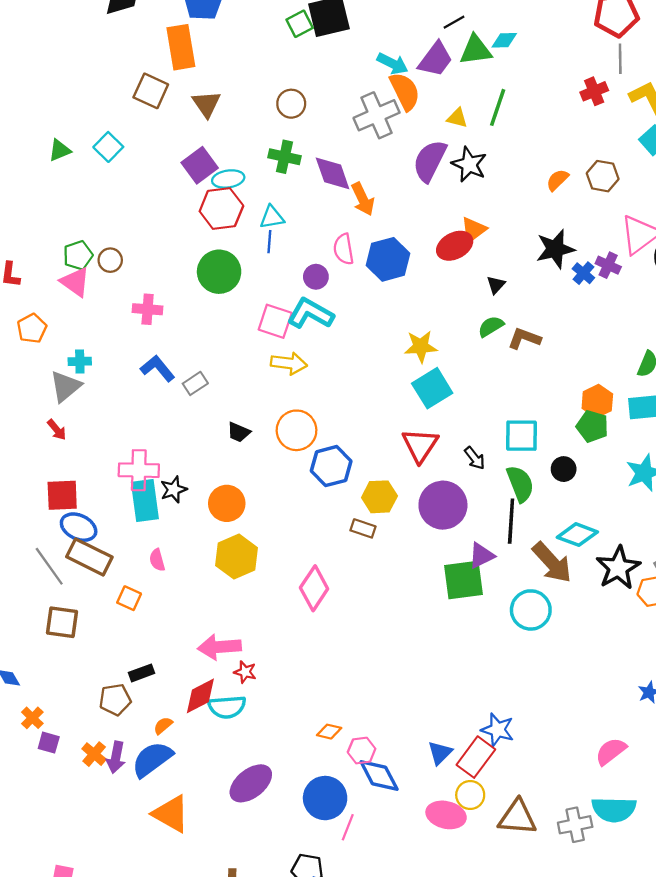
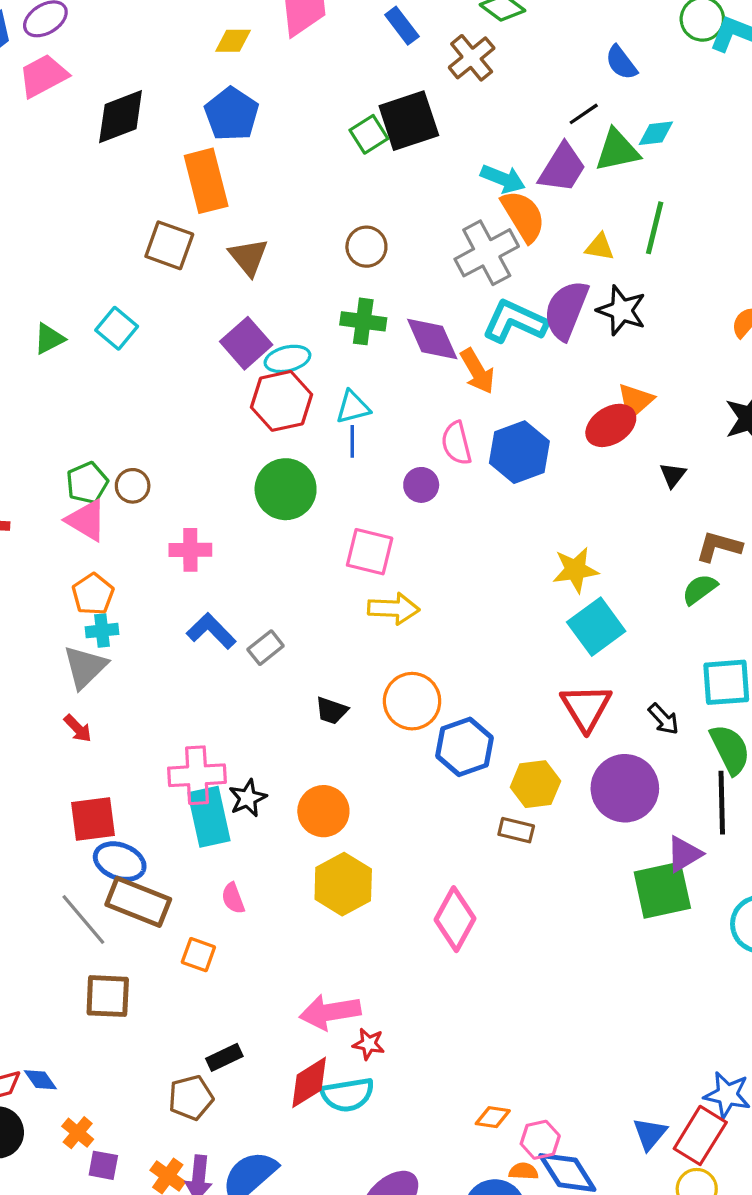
cyan L-shape: (310, 314) -> (515, 321), moved
green semicircle: (491, 326) -> (700, 589), moved
orange pentagon: (32, 328) -> (93, 594), moved
orange semicircle: (163, 726) -> (523, 1171), moved, turned 48

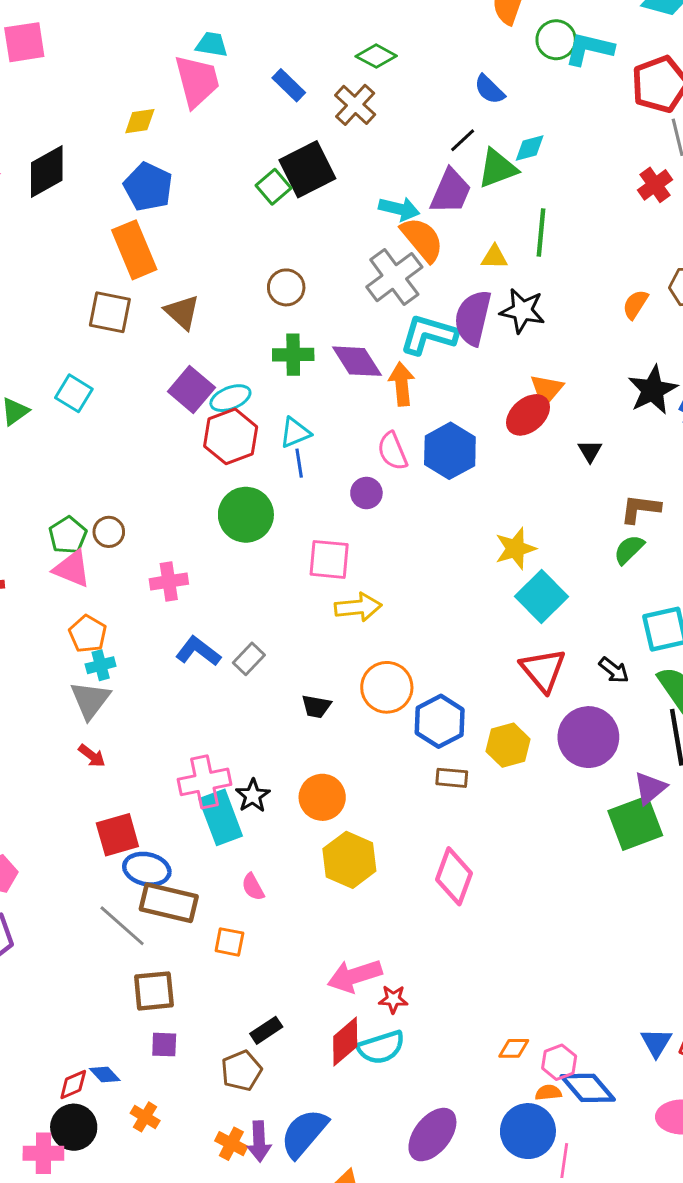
black diamond: (121, 117) -> (47, 172), moved
orange arrow: (477, 371) -> (402, 384), turned -147
brown rectangle: (516, 830) -> (452, 778), moved
purple square: (103, 1165) -> (164, 1045), moved

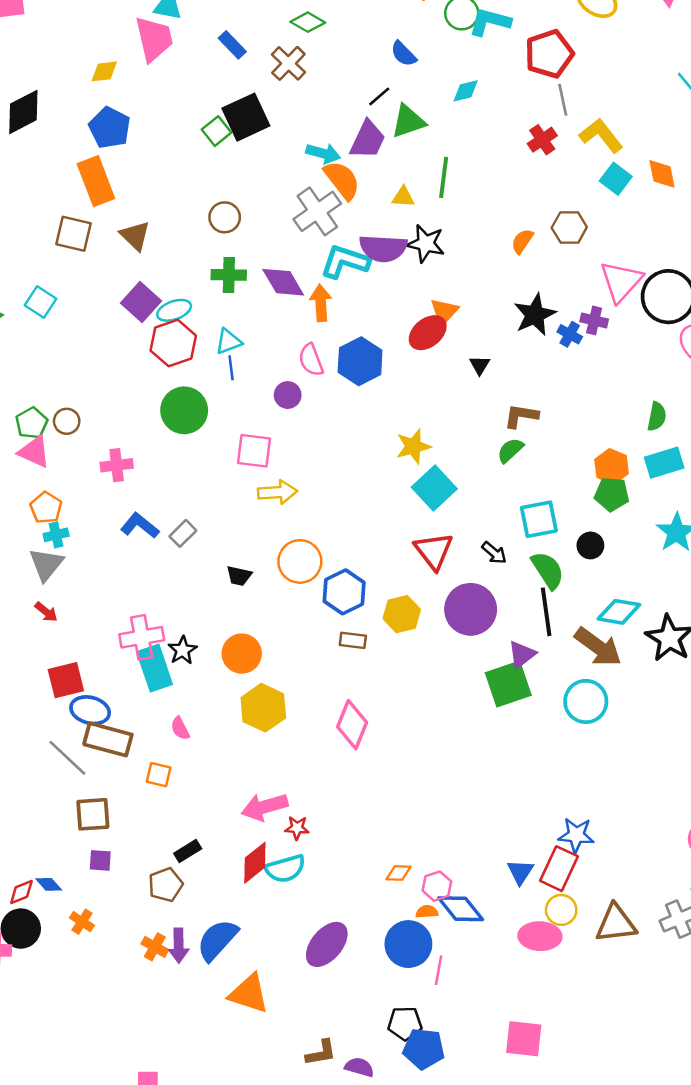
cyan diamond: (530, 148) -> (466, 91), moved
purple semicircle: (473, 318) -> (383, 248), turned -102

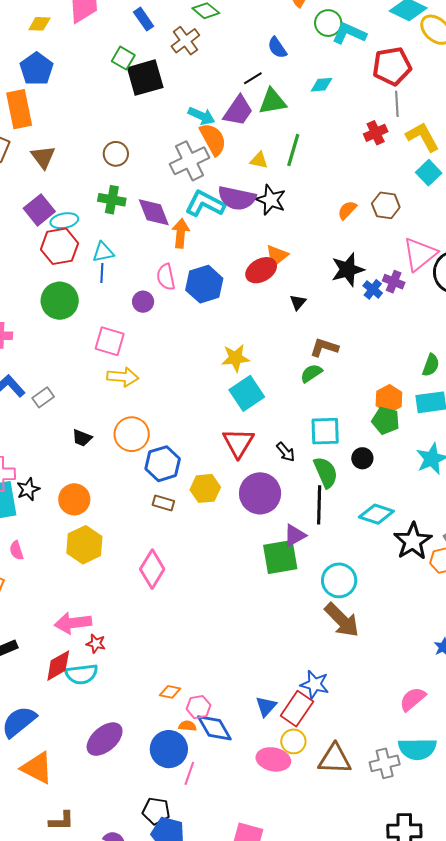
green square: (217, 131) -> (123, 58), moved, turned -30
brown arrow: (598, 647) -> (342, 620), moved
brown L-shape: (321, 1053) -> (61, 821), moved

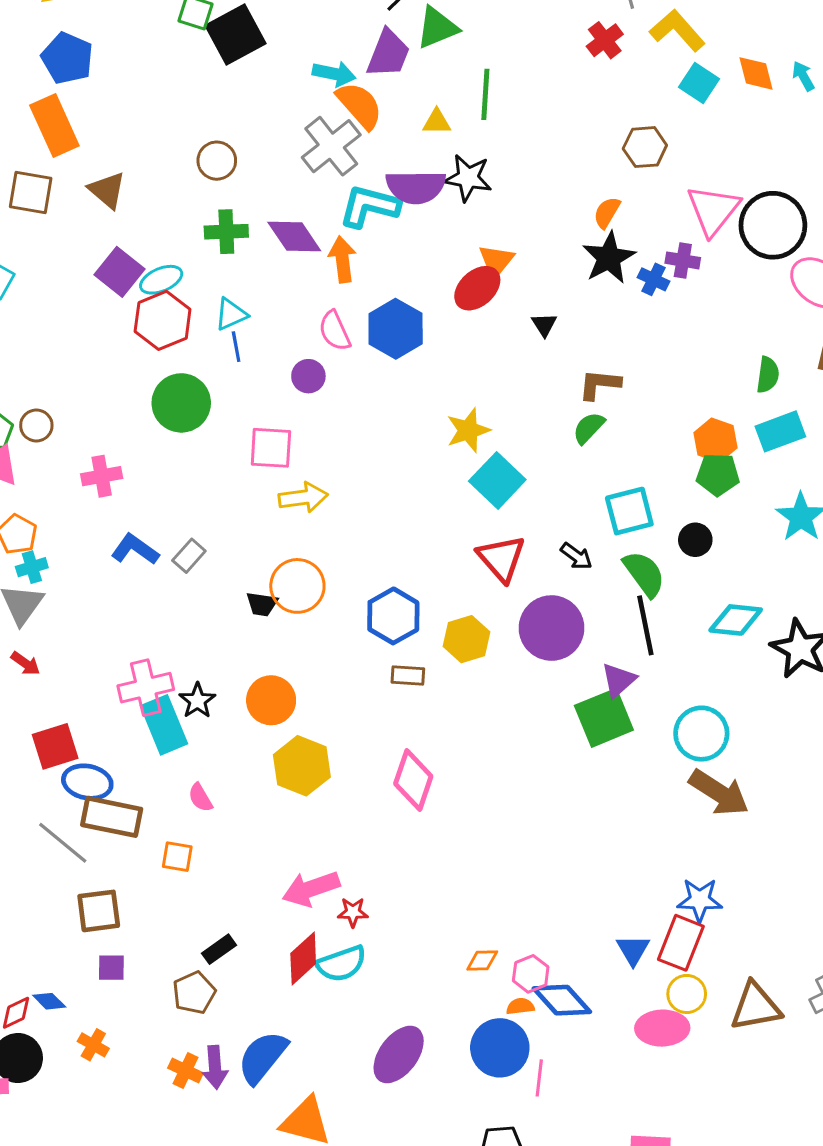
orange semicircle: (347, 210) -> (607, 212), moved
orange circle: (132, 434) -> (297, 586), moved

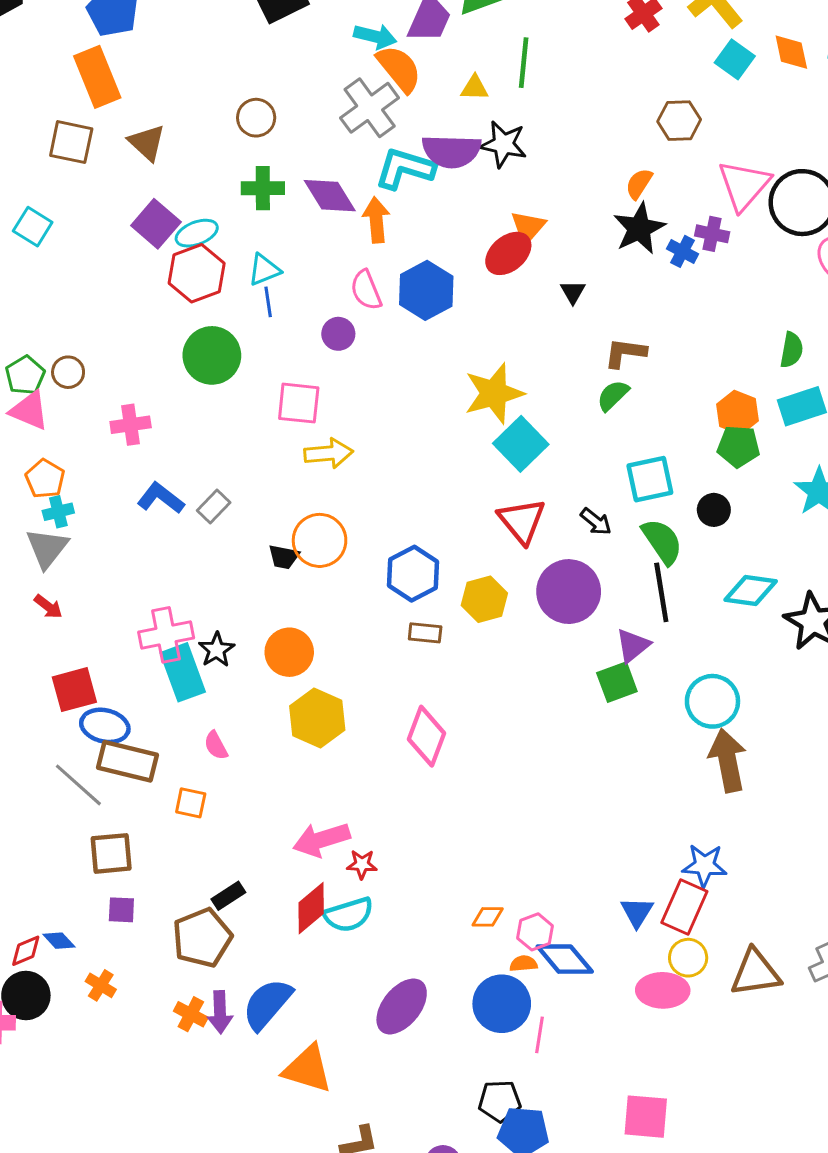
yellow star: (468, 430) -> (494, 393), size x1.4
green square: (604, 718) -> (617, 682), size x0.7
brown arrow: (719, 793) -> (728, 760), turned -136
brown pentagon: (194, 993) -> (202, 938), size x1.4

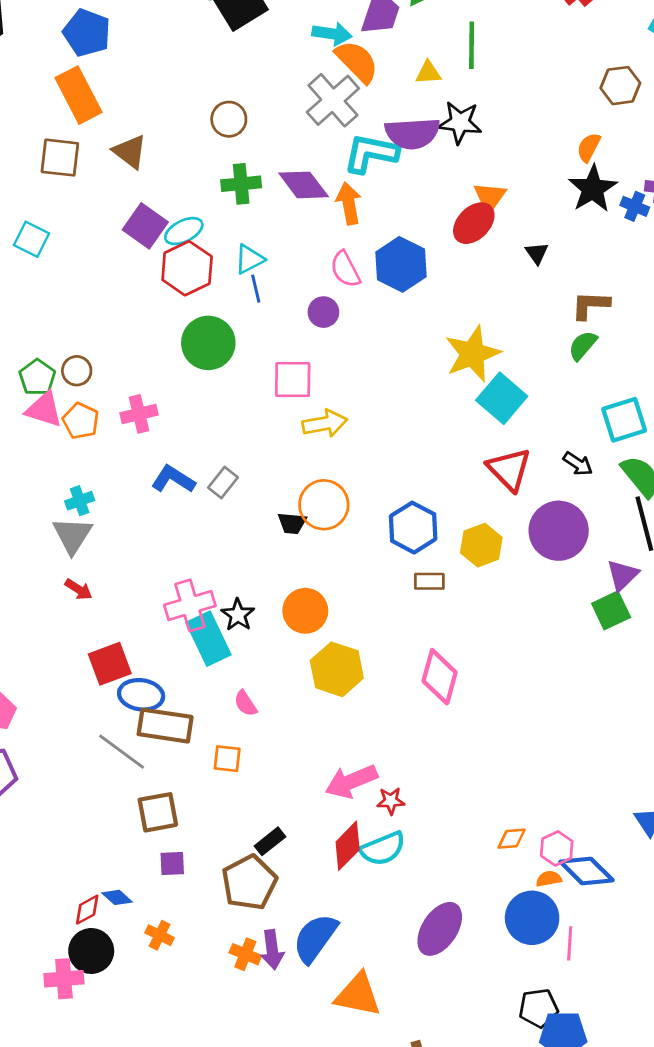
orange pentagon: (45, 479) -> (81, 421), moved

